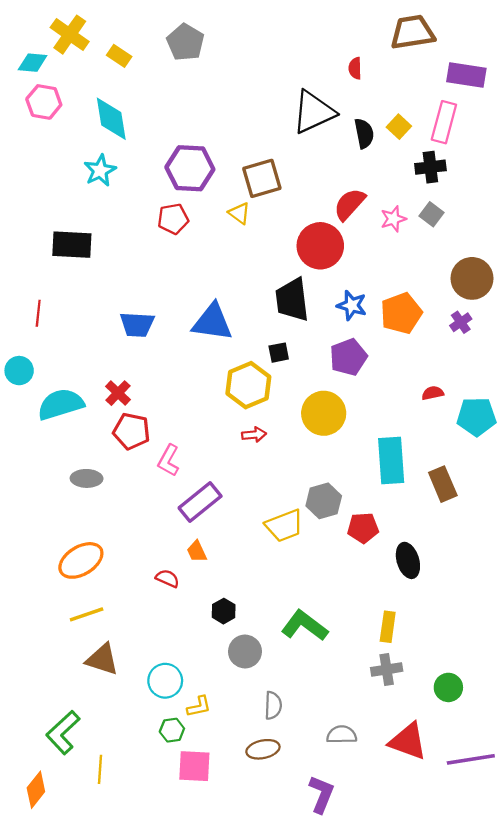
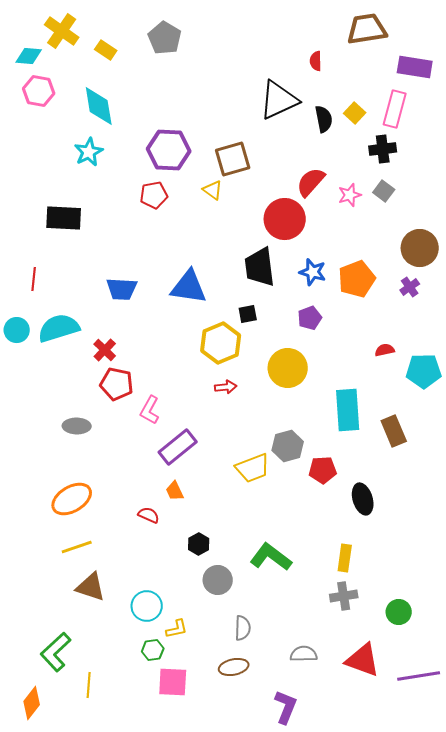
purple pentagon: (348, 357) -> (310, 318), size x0.7
cyan semicircle: (61, 404) -> (59, 328), moved

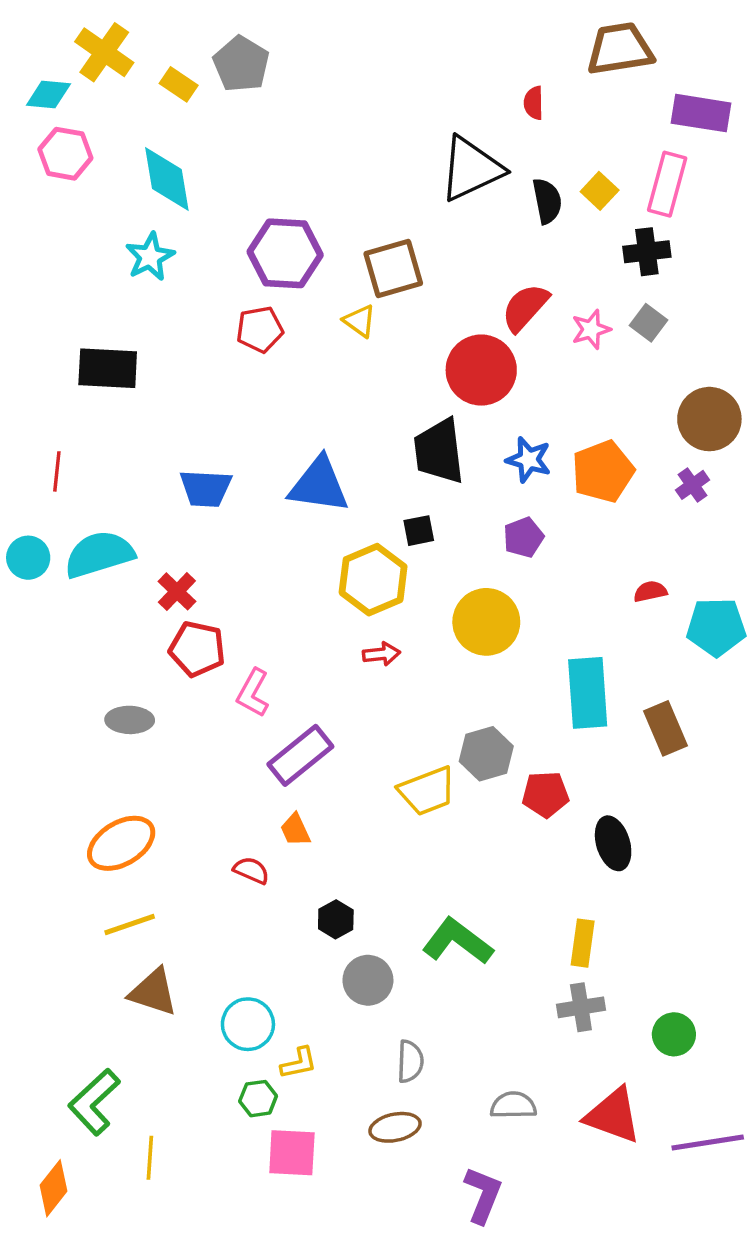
gray pentagon: (165, 38) -> (241, 64), moved

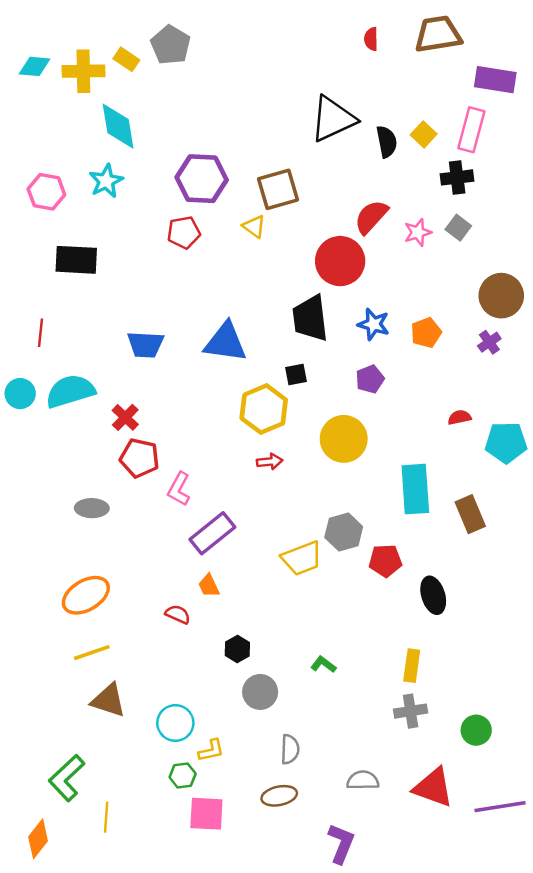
yellow cross: (104, 52) -> (83, 71), moved, turned -36
red semicircle: (534, 103) -> (371, 39), moved
pink hexagon: (65, 154) -> (46, 192), moved
orange pentagon: (603, 471) -> (426, 333), size x0.7
green L-shape: (458, 941) -> (323, 664), size x0.5

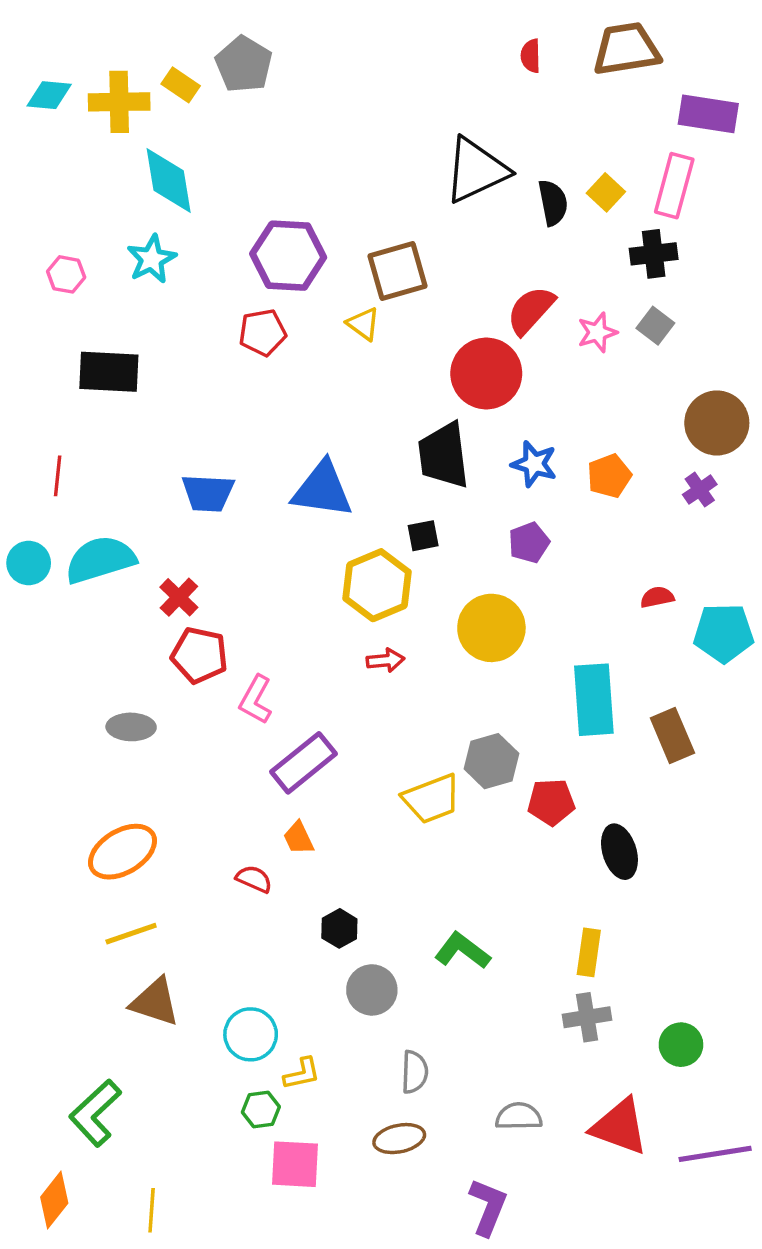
pink hexagon: (46, 192) -> (66, 274), size x0.7
green L-shape: (323, 664) -> (462, 951), size x1.5
yellow line: (106, 817) -> (152, 1210), moved

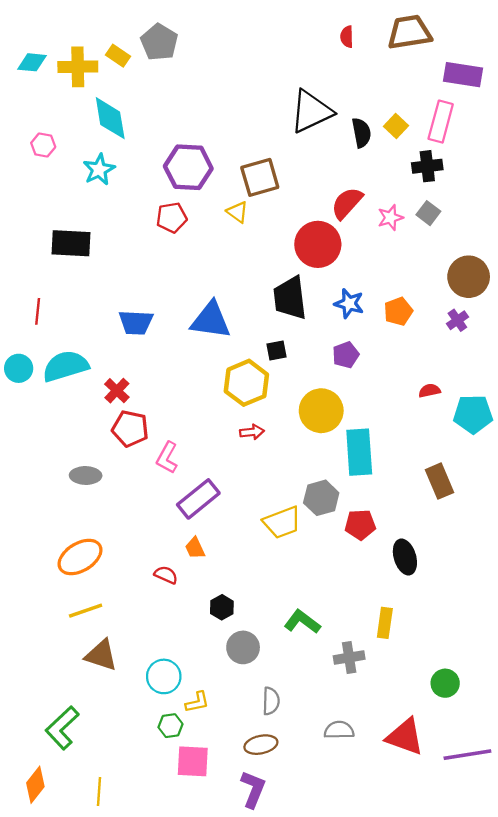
pink hexagon: (66, 274) -> (43, 145), moved
cyan rectangle: (594, 700) -> (359, 452), moved
gray cross: (587, 1017) -> (349, 658), moved
purple L-shape: (488, 1207) -> (253, 789), moved

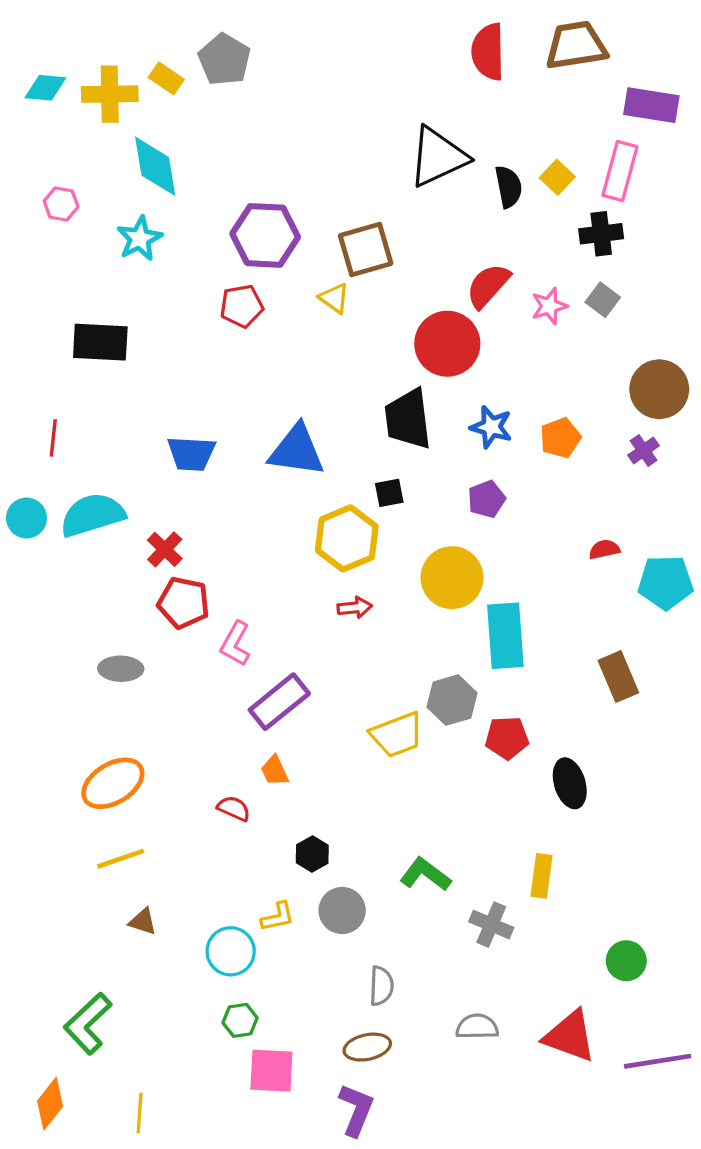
red semicircle: (347, 37) -> (488, 52), size x1.8
brown triangle: (101, 655) -> (143, 921), size x0.6
gray cross: (349, 658) -> (491, 925), turned 32
yellow L-shape: (197, 702) -> (278, 917), moved

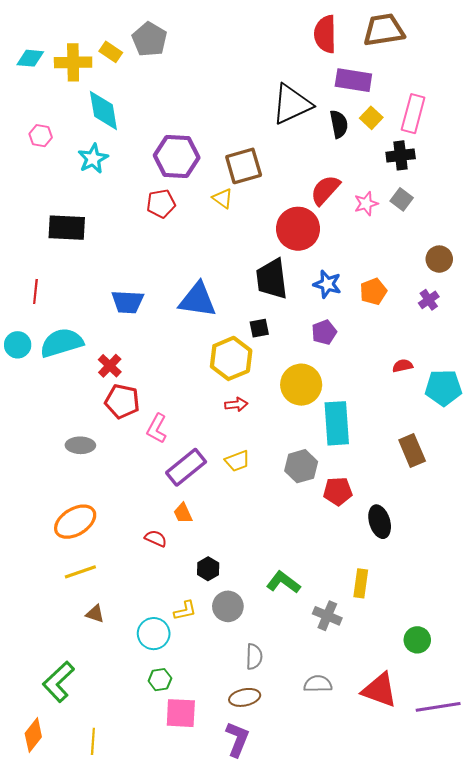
purple rectangle: (651, 105) -> (353, 80), moved
brown circle: (659, 389) -> (439, 259), size x0.7
yellow trapezoid: (397, 735) -> (237, 461), moved, size x0.7

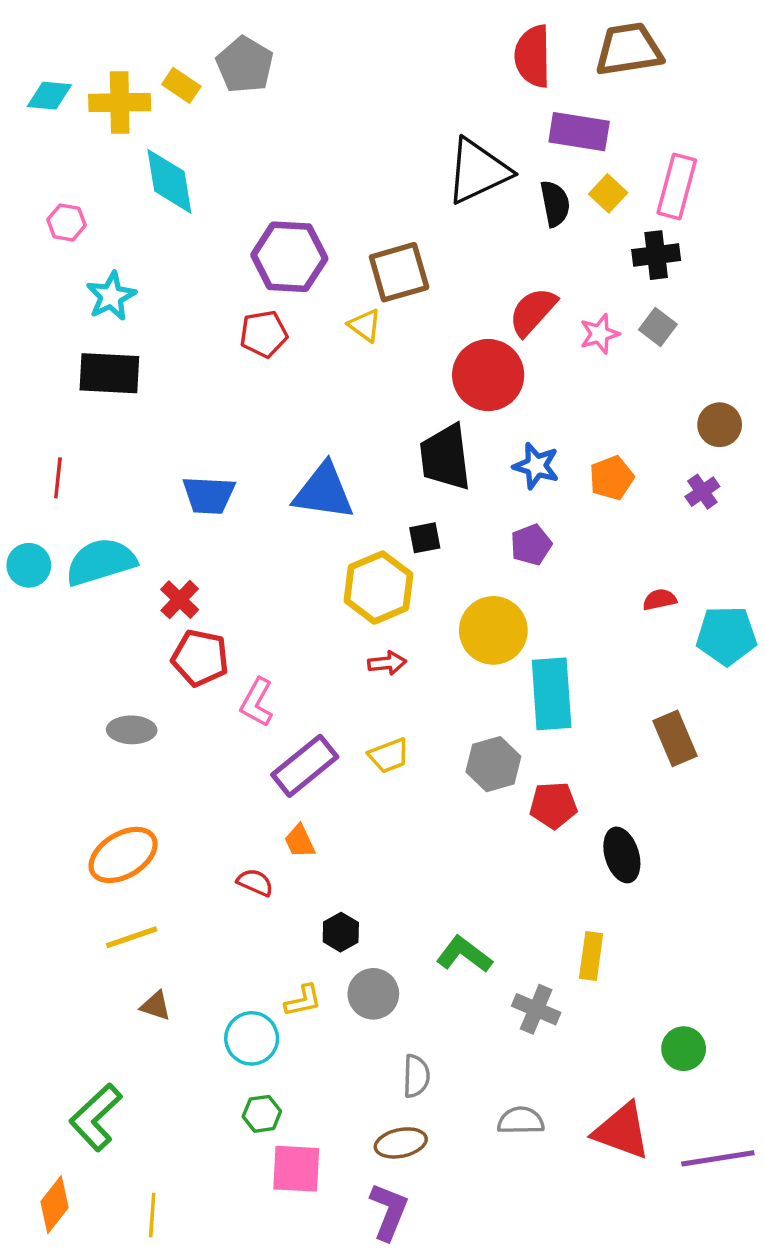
cyan star: (93, 159) -> (111, 296), moved

